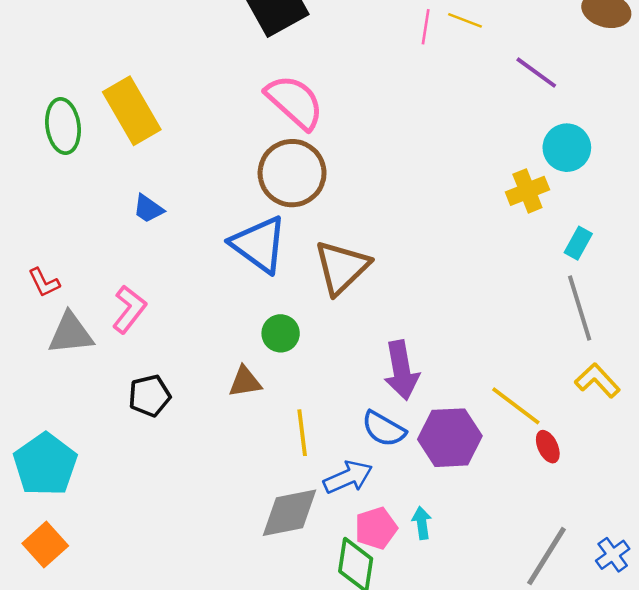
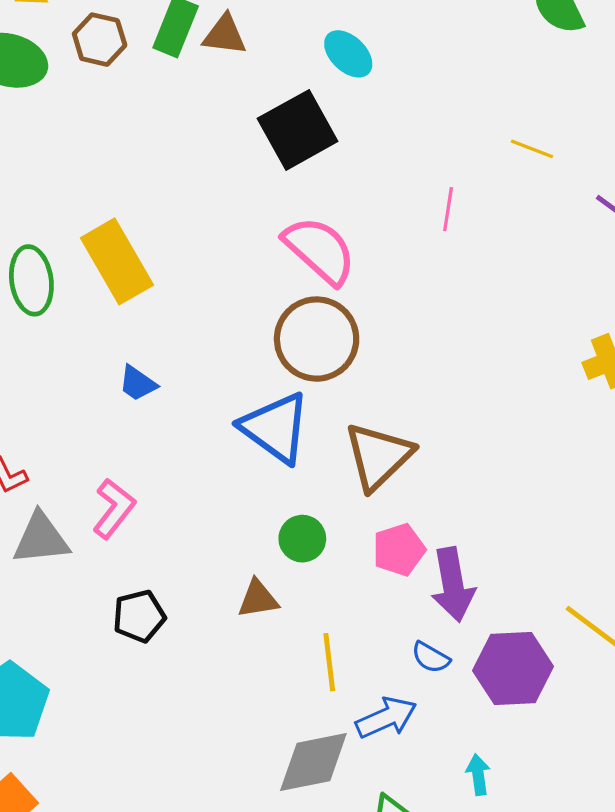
pink line: (426, 27) -> (448, 209), moved
blue semicircle: (384, 429) -> (431, 657), size x0.7
pink pentagon: (376, 528) -> (399, 550), moved

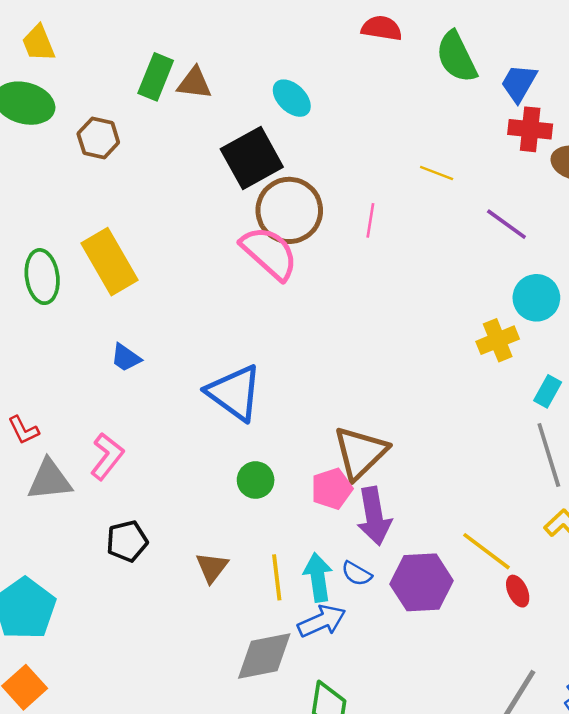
brown hexagon: (100, 40) -> (98, 138), moved
brown circle: (317, 339) -> (289, 210), moved
brown triangle: (378, 456) -> (360, 453), moved
brown triangle: (258, 599) -> (212, 567), moved, turned -44
cyan arrow: (478, 775) -> (318, 577), moved, size x1.5

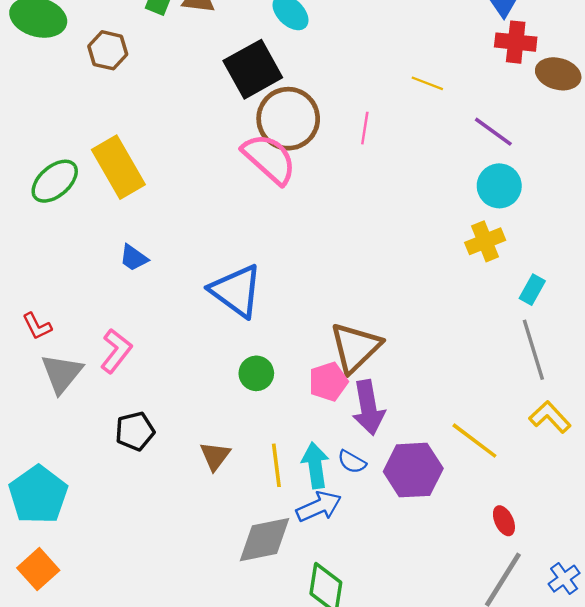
green ellipse: (42, 277) -> (55, 181), turned 57
cyan circle: (536, 298) -> (499, 186), moved
gray triangle: (50, 480) -> (62, 373), turned -45
red ellipse: (518, 591) -> (504, 521), moved

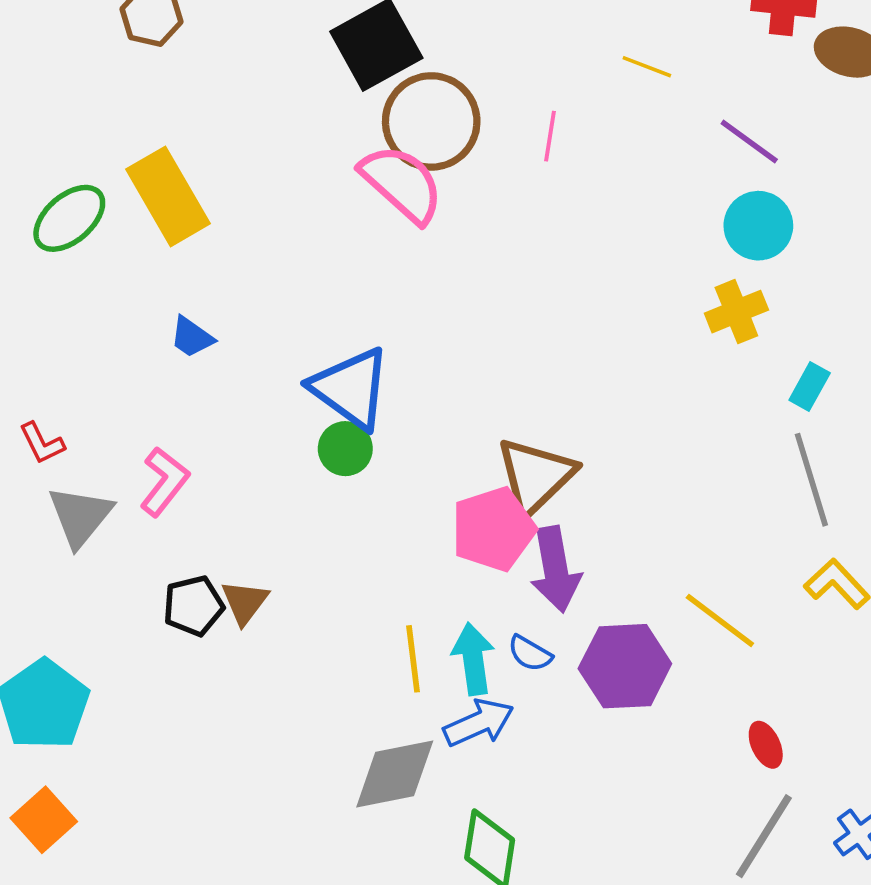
green circle: (256, 373) -> (345, 449), moved
pink pentagon: (328, 382) -> (493, 529), size x1.4
brown triangle: (215, 456) -> (245, 602), moved

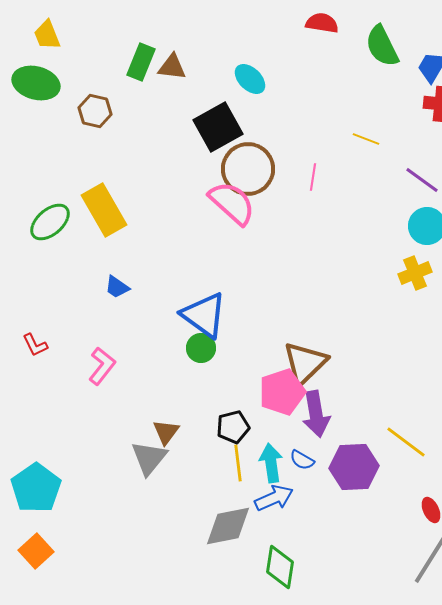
gray triangle: (80, 516) -> (149, 458), moved
brown triangle: (245, 602) -> (166, 432), moved
black pentagon: (194, 606) -> (233, 427), moved

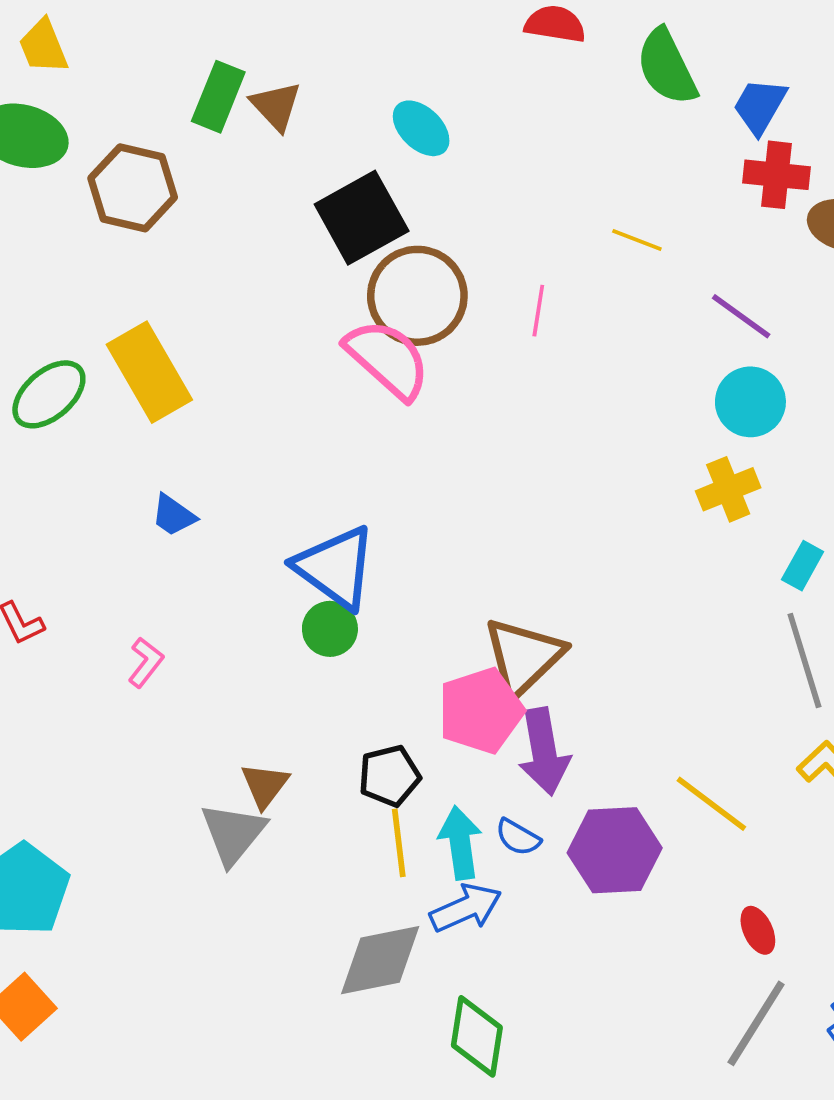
brown triangle: (172, 67) -> (276, 106), turned 40
brown hexagon: (95, 111) -> (133, 188), size x1.4
pink L-shape: (102, 366) -> (146, 662), size x0.7

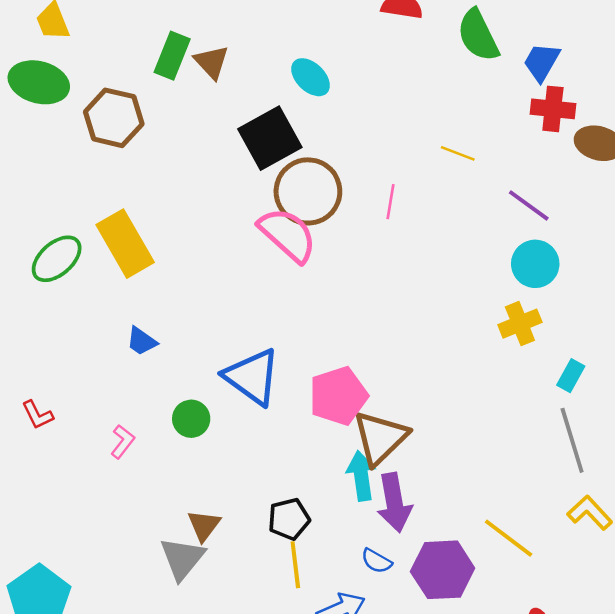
green circle: (330, 629) -> (191, 419), moved
pink pentagon: (481, 711) -> (338, 396), moved
cyan arrow: (460, 843) -> (361, 476), moved

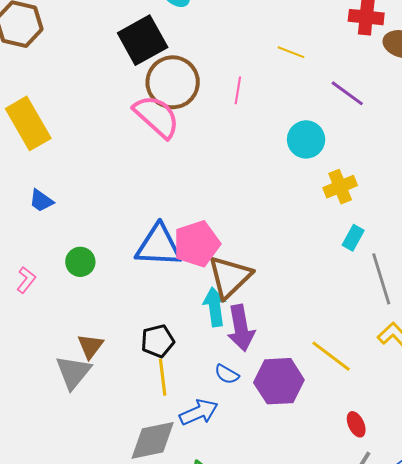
cyan circle: (535, 264) -> (306, 139), moved
cyan rectangle: (571, 376) -> (353, 238), moved
blue triangle: (252, 377) -> (159, 246), moved, turned -33

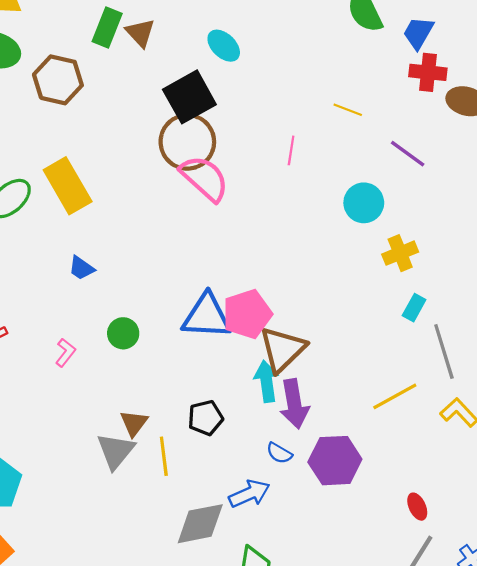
brown circle: (173, 82) -> (187, 142), moved
yellow line: (331, 356) -> (395, 396), moved, turned -66
yellow line: (163, 377) -> (164, 456), moved

